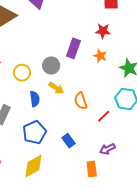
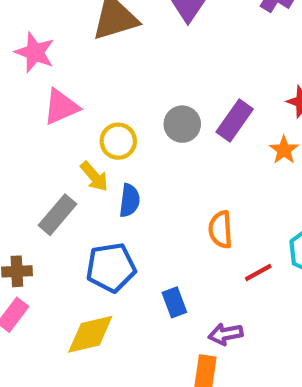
gray circle: (51, 66) -> (182, 124), moved
yellow arrow: (56, 88) -> (94, 176), moved
purple arrow: (107, 149) -> (226, 334), moved

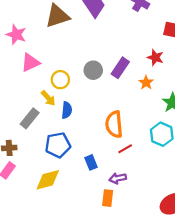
orange semicircle: (221, 230) -> (114, 124), size x1.4
red line: (258, 273) -> (125, 149), moved

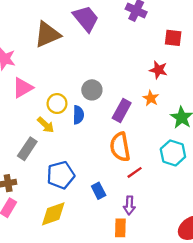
purple rectangle: (120, 68) -> (122, 111), moved
blue semicircle: (67, 110) -> (78, 115), moved
purple arrow: (118, 178) -> (129, 205), turned -70

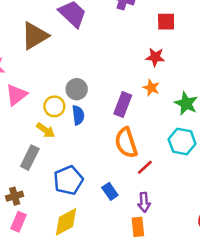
gray circle: (92, 90) -> (77, 89), moved

